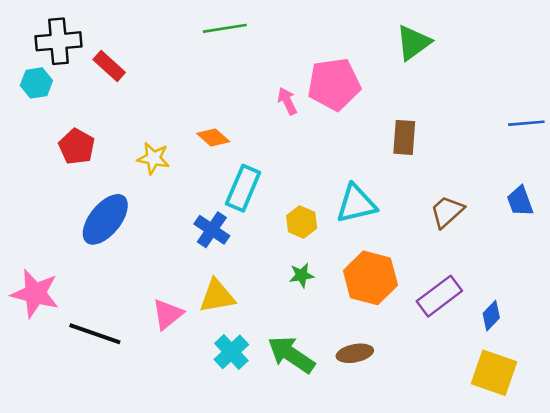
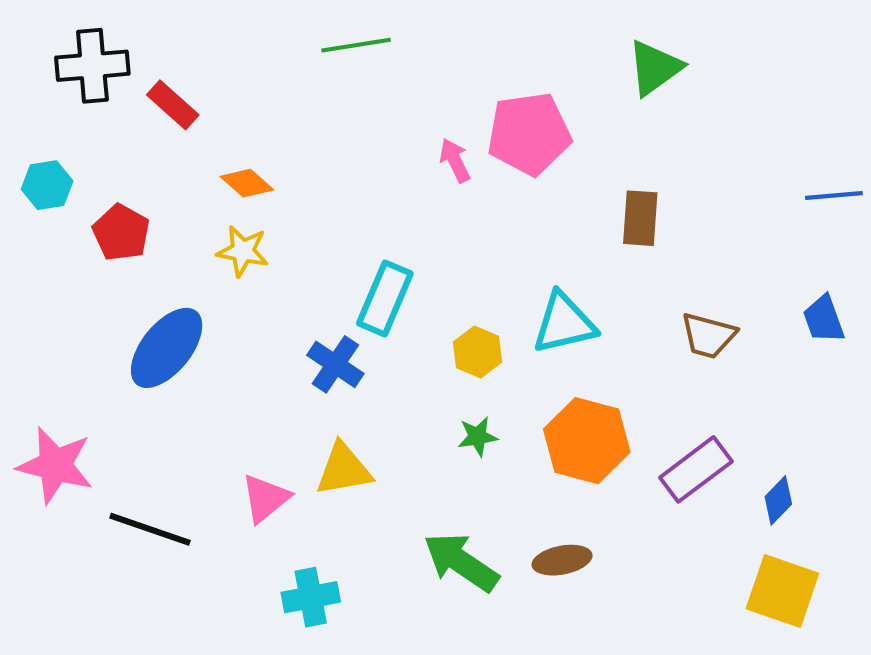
cyan hexagon: (36, 83) -> (47, 185), moved
orange diamond: (213, 137) -> (247, 183), moved
brown trapezoid: (447, 212) -> (708, 336), turned -123
cyan cross: (231, 352) -> (311, 597), moved, turned 32

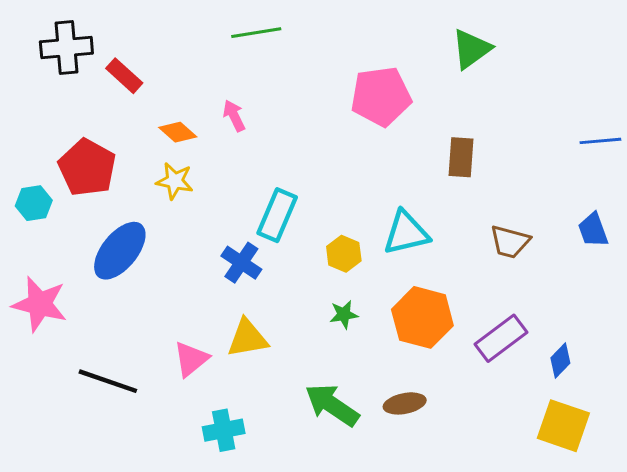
pink arrow: (455, 160) -> (234, 116), moved
cyan hexagon: (47, 185) -> (34, 203), moved
red pentagon: (121, 233) -> (87, 168), size x1.4
pink star: (55, 465) -> (40, 304), moved

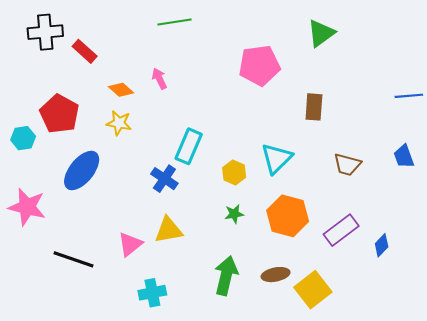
cyan triangle: (406, 233) -> (277, 158), turned -32
green arrow: (332, 405) -> (226, 276), turned 69
yellow square: (563, 426) -> (313, 290), moved, turned 33

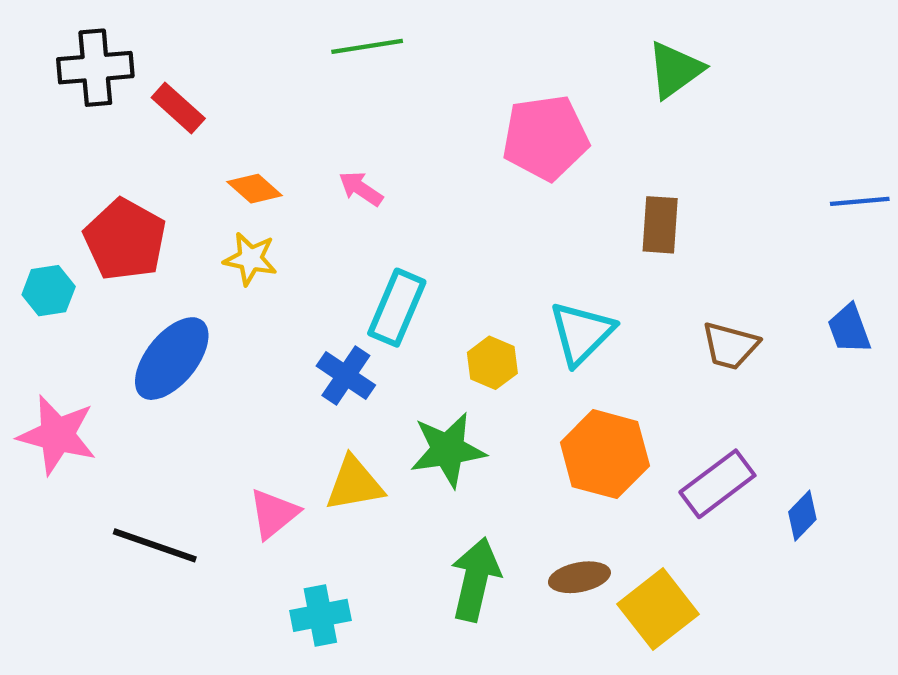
pink arrow: (159, 79) -> (361, 189), moved, turned -30
green star: (234, 214) -> (448, 450), moved, size x1.8

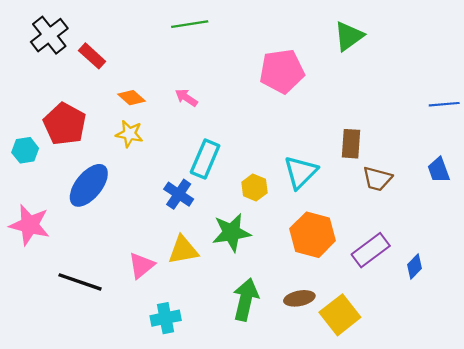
black cross: (95, 68) -> (49, 35), turned -33
brown rectangle: (660, 225) -> (351, 144), moved

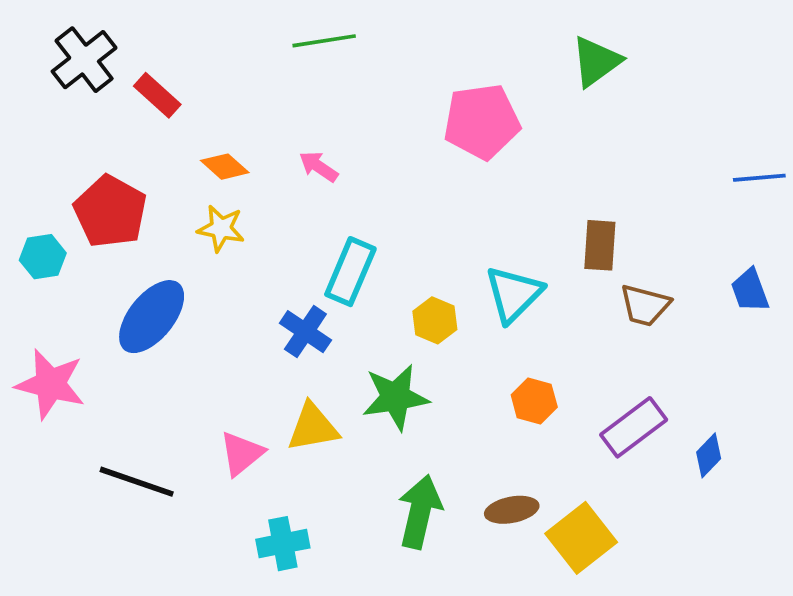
orange hexagon: (313, 235) -> (534, 401), size x0.6

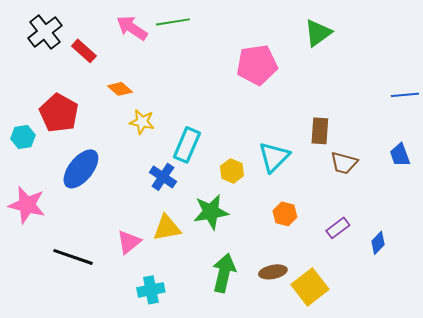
pink arrow: (319, 167) -> (132, 28), moved, size x1.5
yellow star: (221, 228) -> (142, 122), moved
purple rectangle: (634, 427) -> (338, 228), size x0.7

